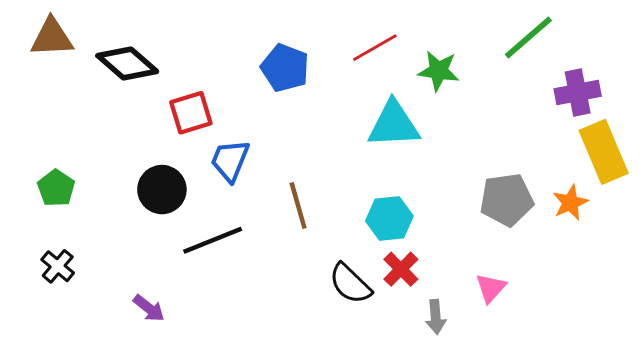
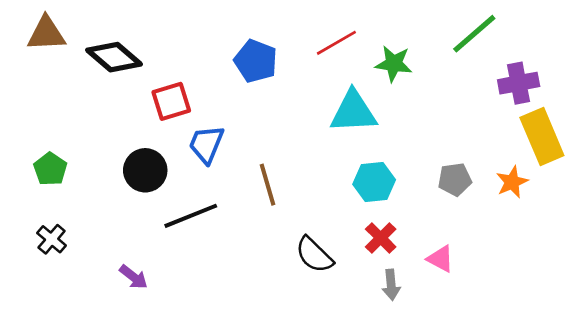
gray pentagon: (507, 200) -> (455, 179), size x0.7
cyan hexagon: (389, 218) -> (374, 182), moved
red cross: (401, 269) -> (381, 238), moved
pink triangle: (491, 288) -> (441, 259), turned -44

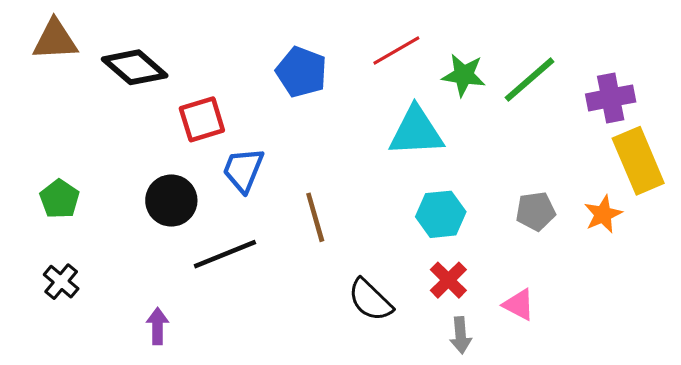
green line: (474, 34) -> (530, 80), moved
purple arrow: (134, 277) -> (158, 326), turned -128

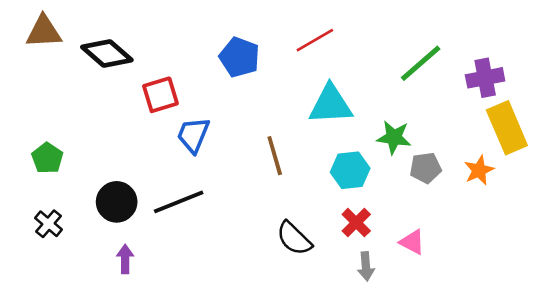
green star: (464, 75) -> (394, 137), moved
black circle: (171, 201) -> (117, 202), moved
brown line: (315, 217) -> (275, 156), moved

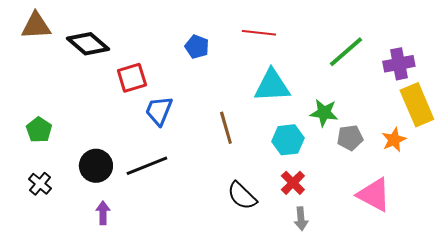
red line: (315, 40) -> (259, 33), turned 36
blue pentagon: (239, 57) -> (197, 47), size x0.7
pink triangle: (412, 242) -> (374, 195), moved, size x1.6

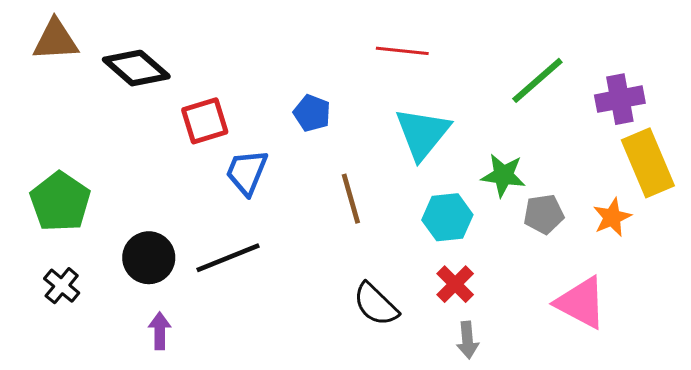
blue pentagon: (197, 47) -> (312, 113), moved
cyan triangle: (272, 86) -> (422, 133), turned -48
green pentagon: (39, 130) -> (60, 202), size x1.5

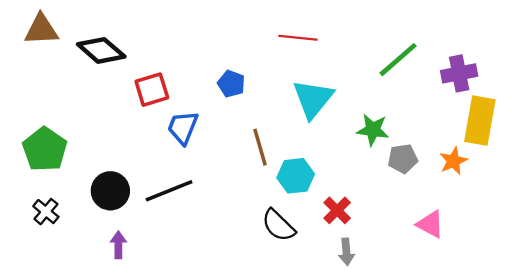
yellow rectangle: (648, 163) -> (480, 121), turned 33
cyan hexagon: (447, 217) -> (296, 176), moved
pink triangle: (581, 303) -> (430, 224), size x0.7

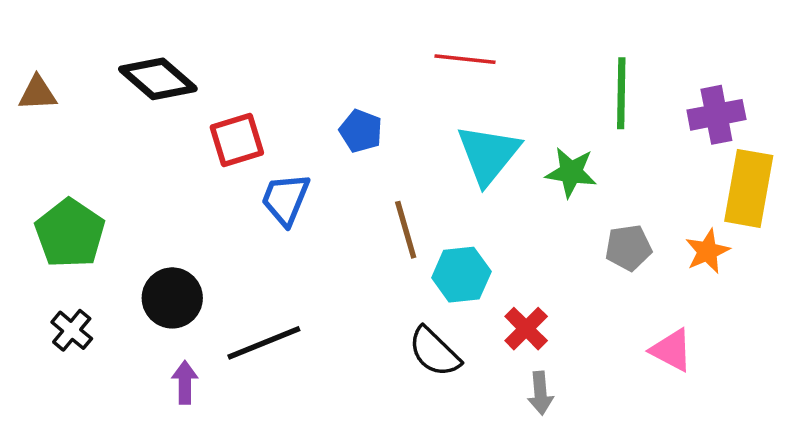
brown triangle: (41, 30) -> (38, 93), moved, size x0.7
green line: (398, 60) -> (621, 93), turned -48
green star: (373, 130) -> (571, 172), moved
black line: (169, 191) -> (264, 343), moved

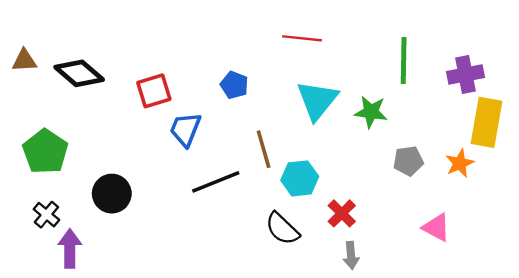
black diamond: (158, 79) -> (79, 73), moved
black line: (264, 343) -> (216, 182), moved
purple arrow: (185, 382) -> (70, 248), moved, size x1.4

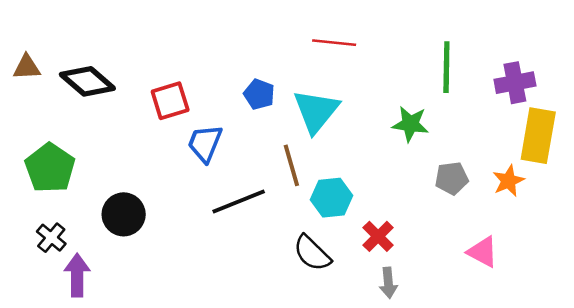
cyan triangle: (317, 100) -> (316, 111), moved

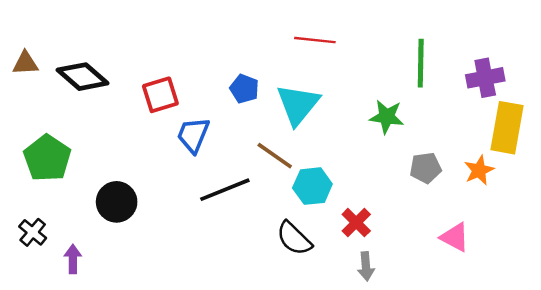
brown line: (291, 165) -> (275, 156), turned -39
black cross: (51, 238) -> (33, 232), moved
purple arrow: (77, 275) -> (73, 259), size x0.7

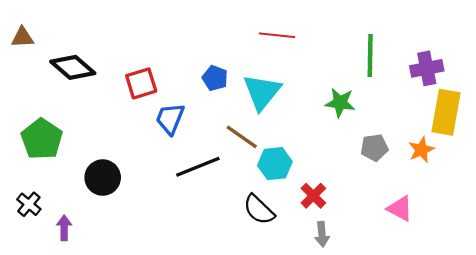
brown triangle: (25, 63) -> (22, 37), moved

